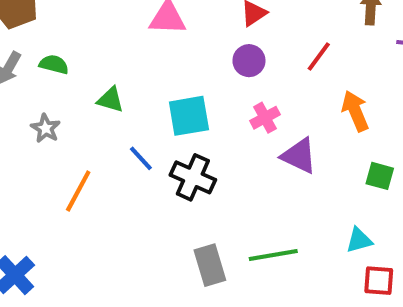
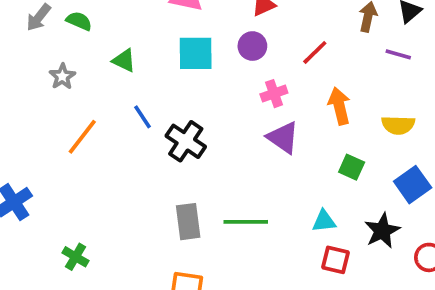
cyan square: (189, 116) -> (196, 53), moved
pink cross: (265, 118) -> (274, 94), moved

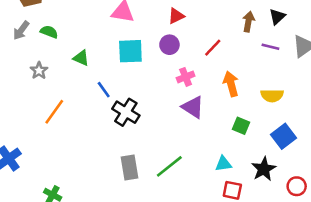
blue line: (143, 117) -> (104, 90), moved
green line: (246, 222) -> (169, 166), turned -36

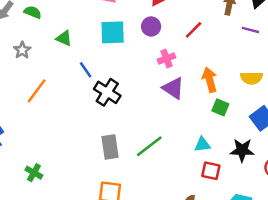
orange arrow: (231, 84) -> (210, 80), moved
black star: (264, 169) -> (242, 150), turned 30

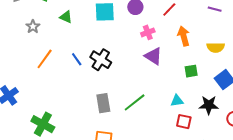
blue line: (86, 70) -> (77, 59), moved
orange arrow: (210, 80) -> (184, 36), moved
green square: (220, 107) -> (191, 71), turned -32
green cross: (34, 173) -> (43, 124), size x1.6

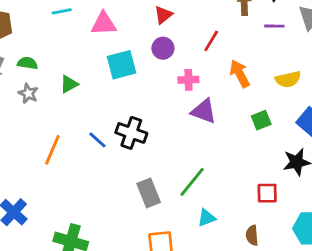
green triangle: (66, 17) -> (69, 84), turned -40
gray star: (33, 27) -> (28, 93), moved
pink cross: (148, 32) -> (188, 80), turned 32
cyan triangle: (177, 101) -> (207, 218), moved

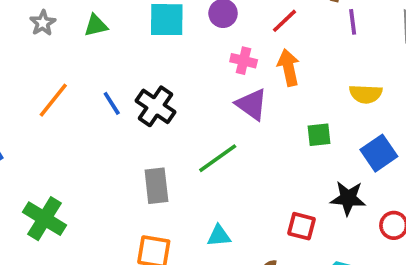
purple line: (274, 26) -> (353, 22), moved, turned 66
orange arrow: (240, 74) -> (289, 67), moved
green line: (192, 182) -> (218, 158), moved

